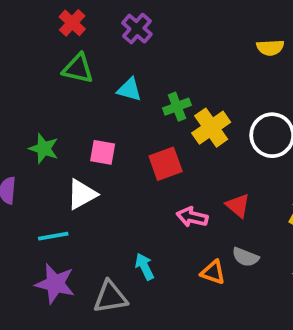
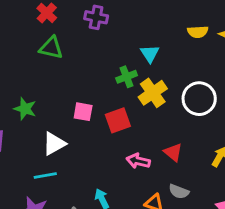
purple cross: (137, 29) -> (96, 17), turned -30
cyan triangle: (129, 89) -> (150, 54), moved, turned 42
pink square: (103, 152) -> (83, 112), moved
cyan line: (53, 236) -> (45, 176), moved

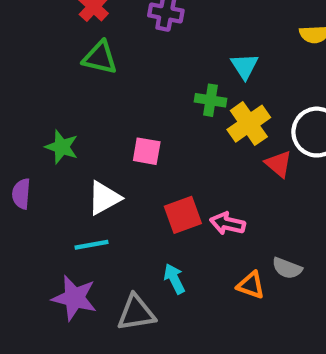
green cross: (127, 77) -> (211, 100), turned 30
red square: (118, 120) -> (183, 215), moved
red triangle: (173, 152) -> (279, 164), moved

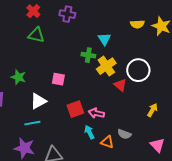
cyan arrow: (174, 279) -> (89, 132), moved

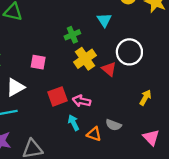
cyan triangle: (104, 39) -> (104, 20), moved
green cross: (88, 55) -> (72, 35), turned -32
yellow cross: (106, 66) -> (85, 59), moved

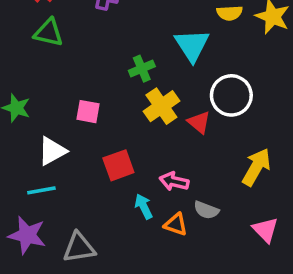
cyan triangle: (104, 20) -> (192, 45), size x1.5
yellow arrow: (145, 98) -> (256, 167), size x1.5
pink arrow: (82, 101) -> (174, 181), moved

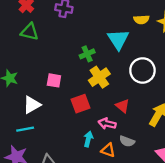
red triangle: (199, 122) -> (123, 106), moved
red square: (118, 165) -> (80, 104), moved
cyan arrow: (144, 206) -> (88, 139), turned 40

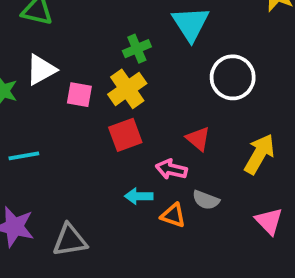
yellow cross: (99, 77) -> (127, 89), moved
white triangle: (32, 105) -> (41, 70), moved
cyan line: (25, 129) -> (24, 156), moved
cyan arrow: (88, 139) -> (139, 196), turned -104

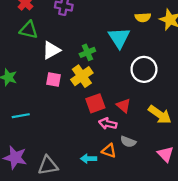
white triangle: (41, 70) -> (51, 50), moved
red square: (125, 135) -> (95, 103), moved
yellow arrow: (259, 154) -> (160, 115), turned 95
cyan arrow: (139, 196) -> (89, 159), moved

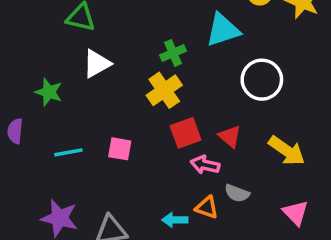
cyan triangle: (119, 38) -> (223, 30), turned 45
white triangle: (51, 50) -> (97, 64), moved
pink square: (54, 80) -> (120, 149), moved

